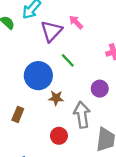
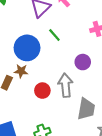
brown star: (56, 98) -> (21, 71), moved
red circle: (59, 136) -> (42, 91), moved

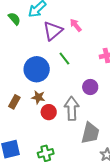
brown star: (21, 71) -> (38, 97), moved

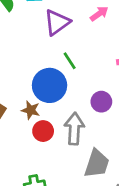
pink arrow: (76, 25) -> (99, 14), moved, turned 88
blue circle: (37, 69) -> (50, 85), moved

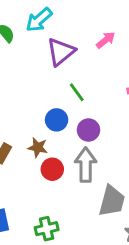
blue circle: (50, 85) -> (57, 120), size x0.6
purple circle: (101, 102) -> (88, 130), moved

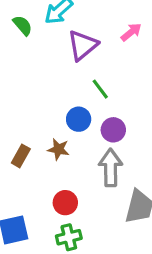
red circle: (52, 169) -> (65, 203), moved

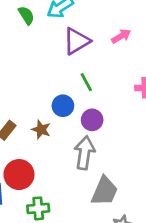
red circle: (65, 203) -> (19, 175), moved, size x1.4

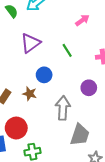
purple triangle: (77, 41) -> (30, 43), moved
green line: (86, 82) -> (67, 50), moved
purple circle: (92, 120) -> (89, 88), moved

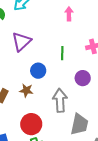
pink arrow: (82, 20) -> (69, 14), turned -48
green line: (67, 50) -> (62, 53), moved, turned 40
red circle: (16, 128) -> (31, 124), moved

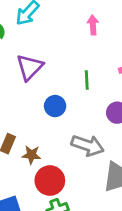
brown star: (26, 90) -> (31, 155), moved
gray arrow: (60, 100) -> (88, 145), turned 115

